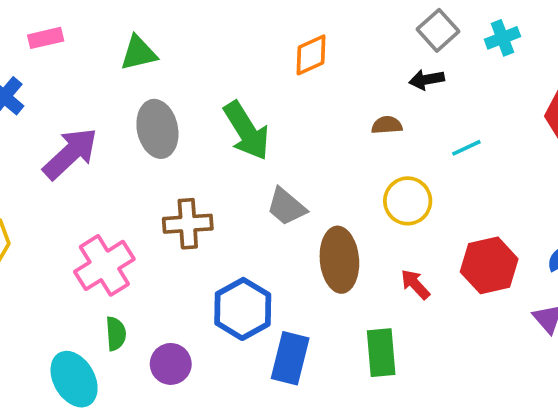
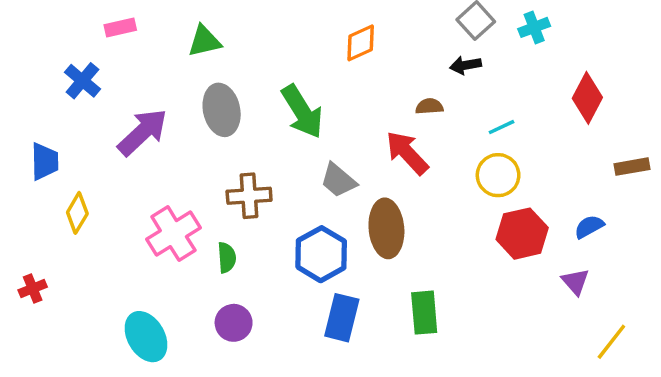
yellow circle: (408, 201) -> (498, 175), moved
red arrow: (415, 284) -> (407, 153), moved, size x1.6
blue hexagon: (243, 309) -> (321, 254), moved
green semicircle: (116, 334) -> (227, 258), moved

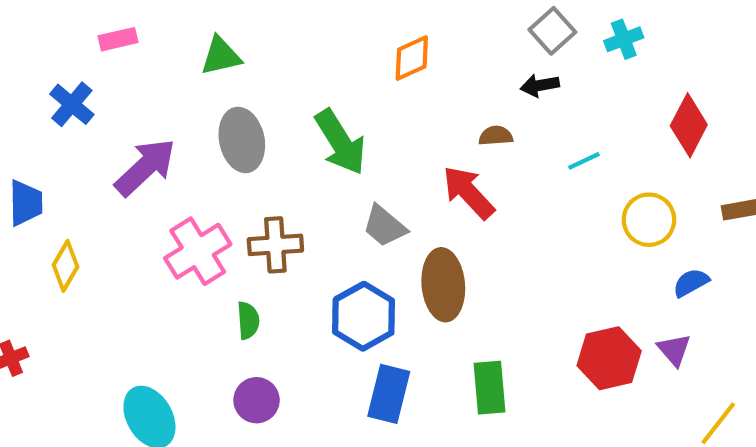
yellow circle: (498, 175) -> (649, 220), moved
pink cross: (173, 234) -> (198, 251), moved
red hexagon: (522, 234) -> (609, 358), moved

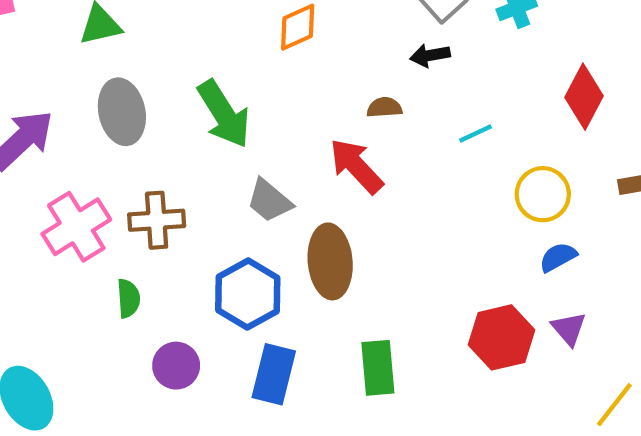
blue semicircle: (691, 283) -> (558, 257), moved
purple circle: (257, 400) -> (176, 366), moved

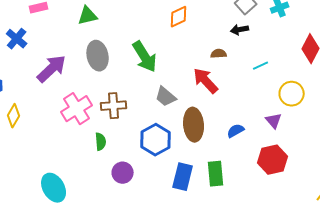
blue semicircle: (558, 257) -> (236, 131), moved
purple triangle: (569, 329) -> (274, 121), moved
blue rectangle: (274, 374) -> (183, 177), moved

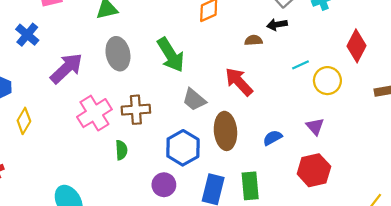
brown semicircle: (219, 54) -> (253, 40), moved
yellow circle: (292, 94) -> (327, 81), moved
purple circle: (123, 173) -> (164, 185), moved

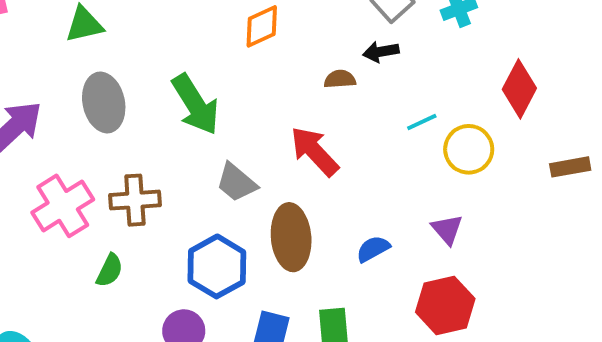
green semicircle: (121, 150) -> (110, 270), turned 30

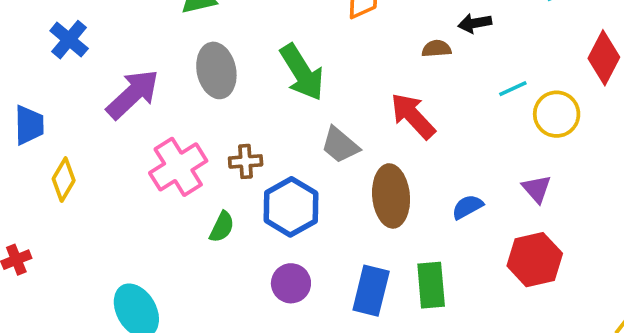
brown cross: (135, 200) -> (246, 161), size x0.7
blue hexagon: (217, 266) -> (291, 207), moved

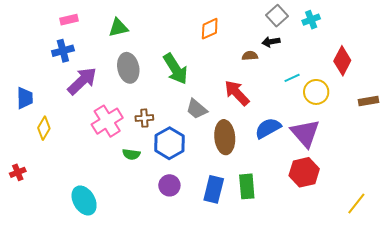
blue cross: (69, 40) -> (63, 51), moved, turned 35
purple triangle: (537, 189) -> (305, 133), size x1.8
blue semicircle: (467, 207) -> (268, 128), moved, size x1.5
green semicircle: (222, 227) -> (131, 154), turned 72

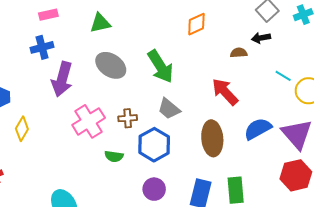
gray ellipse: (128, 68) -> (111, 65), turned -44
cyan line: (292, 78) -> (283, 76), turned 56
purple arrow: (82, 81) -> (62, 79), turned 148
gray trapezoid: (197, 109) -> (169, 109), moved

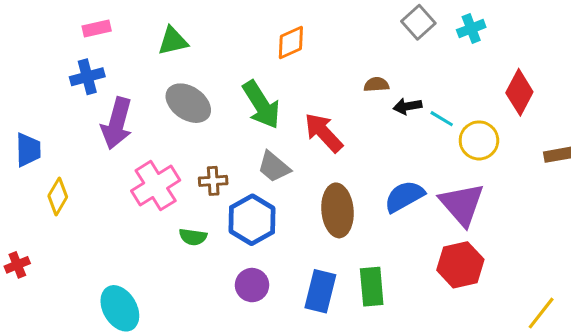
orange diamond: (196, 24) -> (291, 43), moved
black arrow: (261, 38) -> (407, 106), moved
red arrow: (225, 92) -> (324, 133), moved

